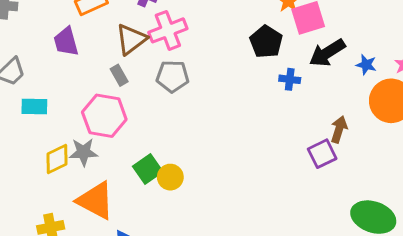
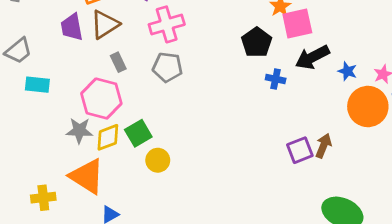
brown triangle: (131, 39) -> (105, 24), moved
brown arrow: (339, 129) -> (323, 146), moved
yellow diamond: (57, 159) -> (108, 137), moved
green square: (148, 169) -> (138, 133), moved

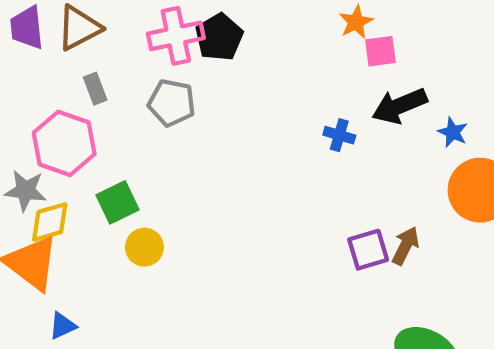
pink square: (297, 24) -> (380, 51), size x0.7
black pentagon: (257, 42) -> (219, 37), moved
yellow diamond: (108, 137) -> (50, 222), moved

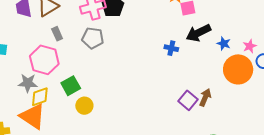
purple square: (368, 250) -> (188, 100), turned -30

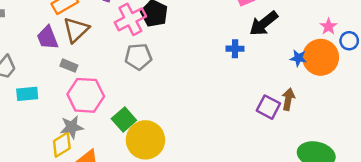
gray rectangle: (57, 34) -> (69, 66), moved, turned -32
blue star: (224, 44) -> (298, 58), moved
yellow diamond: (40, 97) -> (62, 145), moved
yellow circle: (84, 106) -> (145, 140), size x1.8

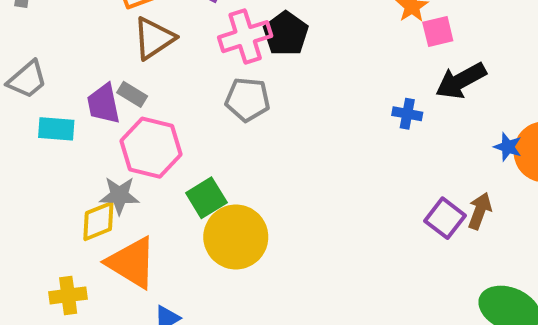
purple trapezoid: (47, 38) -> (104, 104), moved

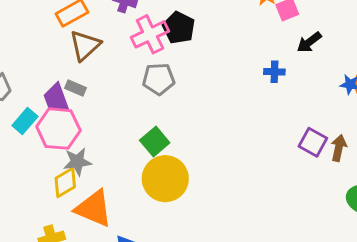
black arrow: (461, 81) -> (309, 42), size x0.7
cyan rectangle: (56, 129) -> (25, 121), turned -45
pink hexagon: (151, 148) -> (58, 129), moved
green square: (206, 198) -> (155, 142), moved
brown arrow: (480, 211) -> (339, 148), moved

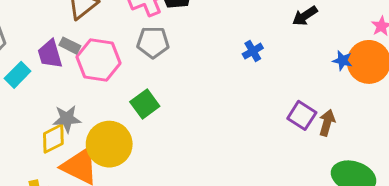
blue cross: (274, 72) -> (253, 51), moved, turned -36
pink hexagon: (58, 129) -> (98, 60), moved
yellow circle: (165, 179) -> (109, 144), moved

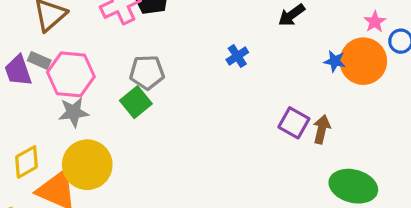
gray pentagon: (153, 42) -> (147, 72), moved
green square: (145, 104) -> (136, 102), moved
gray star: (67, 119) -> (73, 112), moved

